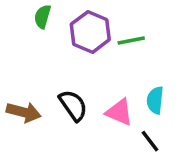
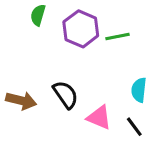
pink triangle: (119, 112) -> (99, 117), moved

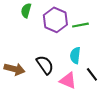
cyan semicircle: (139, 90) -> (75, 55), moved
black line: (134, 127) -> (92, 74), moved

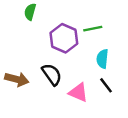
purple hexagon: (55, 20) -> (64, 38), moved
cyan semicircle: (75, 55) -> (102, 59), moved

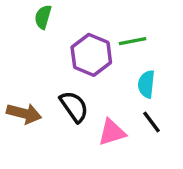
pink triangle: (78, 92) -> (112, 132), turned -40

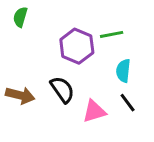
green semicircle: (43, 17) -> (20, 17), moved

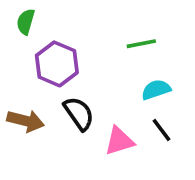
purple hexagon: (77, 46) -> (57, 64), moved
cyan semicircle: (123, 71) -> (156, 90), turned 65

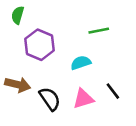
cyan semicircle: (156, 90) -> (81, 63), moved
black semicircle: (79, 113) -> (50, 99), moved

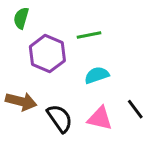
green line: (99, 31) -> (89, 35), moved
pink triangle: (83, 99) -> (100, 118), turned 30

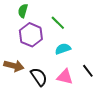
green semicircle: (21, 18) -> (23, 11), moved
green line: (89, 35) -> (58, 23), turned 56

